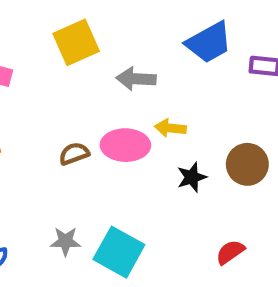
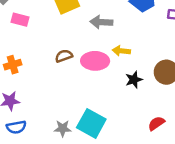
brown semicircle: (74, 154) -> (64, 56), moved
gray star: (65, 241) -> (63, 128), moved

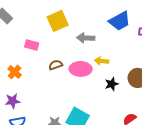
pink rectangle: (20, 20) -> (32, 45), moved
orange cross: (13, 65) -> (15, 72), turned -32

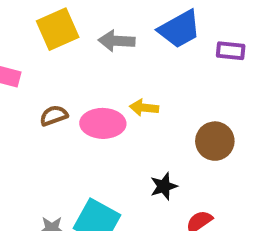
gray arrow: (86, 38) -> (117, 41), moved
black star: (112, 84) -> (164, 186), moved

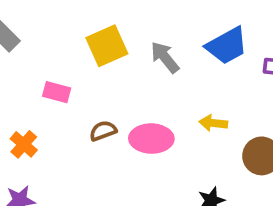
gray arrow: (117, 41) -> (165, 57), turned 48
yellow arrow: (144, 108) -> (213, 123), moved

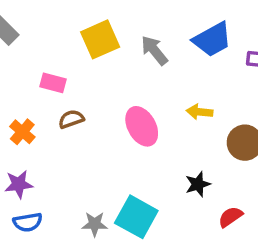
brown semicircle: (103, 131) -> (71, 119), moved
pink ellipse: (151, 139) -> (142, 126), turned 60

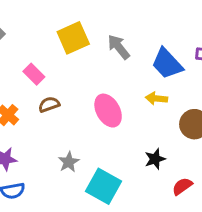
blue trapezoid: (212, 39) -> (167, 64), moved, turned 76
pink rectangle: (53, 83) -> (34, 74), turned 30
gray star: (95, 224) -> (69, 162), moved, turned -30

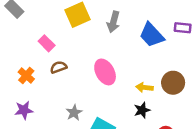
gray arrow: (119, 47) -> (113, 22), turned -126
yellow arrow: (157, 98) -> (144, 87), moved

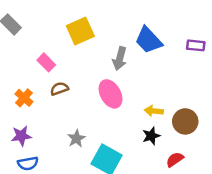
gray arrow: (113, 22) -> (120, 59), moved
blue trapezoid: (152, 35) -> (149, 40), moved
brown circle: (173, 83) -> (185, 121), moved

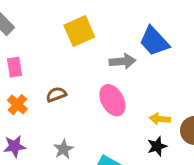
gray arrow: (120, 59) -> (123, 61), turned -110
pink rectangle: (46, 62) -> (15, 67), moved, turned 36
gray star: (76, 139) -> (63, 149), moved

